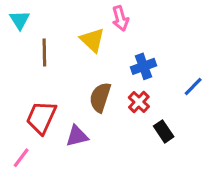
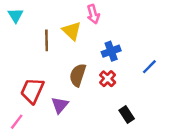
brown line: (44, 52) -> (47, 40), moved
black rectangle: (164, 131) -> (127, 115), moved
purple triangle: (77, 136) -> (60, 105), turned -36

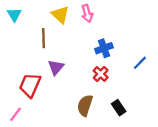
yellow triangle: (72, 31) -> (60, 15), moved
brown semicircle: (78, 75) -> (85, 105), moved
purple triangle: (60, 105) -> (56, 67), moved

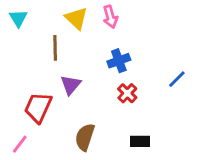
blue cross: (104, 48) -> (119, 61), moved
brown semicircle: (85, 105) -> (85, 137), moved
black rectangle: (119, 108) -> (140, 141), moved, turned -56

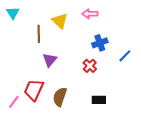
pink arrow: (110, 17) -> (90, 14), moved, turned 105
yellow triangle: (76, 18) -> (60, 21), moved
blue cross: (119, 61) -> (100, 43), moved
red trapezoid: (38, 107) -> (34, 90), moved

